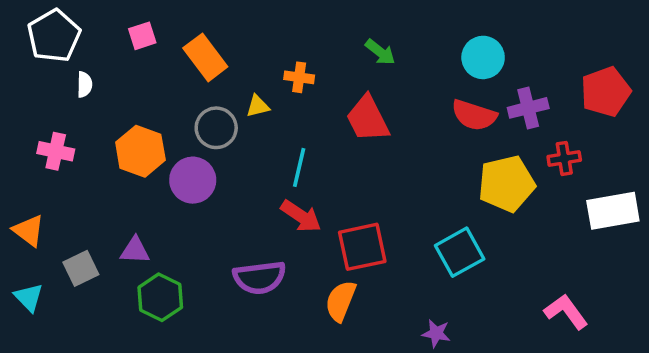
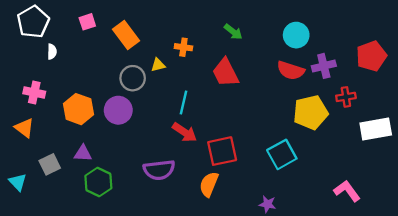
orange hexagon: (140, 151) -> (78, 109), moved
orange triangle: (29, 231) -> (24, 128), moved

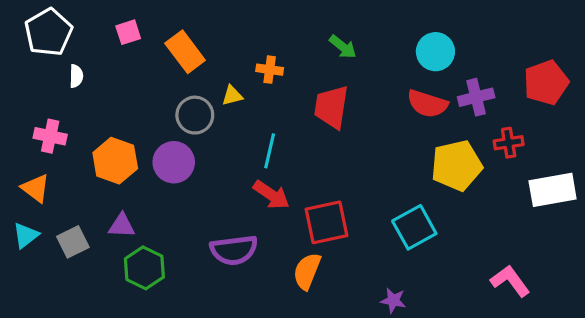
red trapezoid: (225, 73) -> (331, 107), turned 36
cyan triangle: (18, 182) -> (26, 235), moved, turned 36

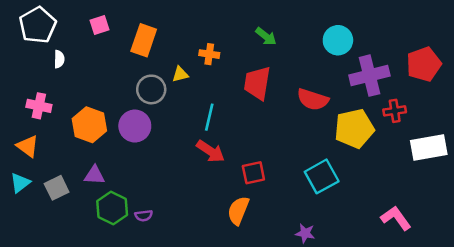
orange rectangle: (185, 52) -> (144, 40), turned 56
purple cross: (476, 97) -> (369, 76), size x1.4
red semicircle: (427, 104) -> (313, 100), moved
red square: (327, 222) -> (253, 173), size x0.7
purple semicircle: (234, 250) -> (144, 216), moved, size x0.5

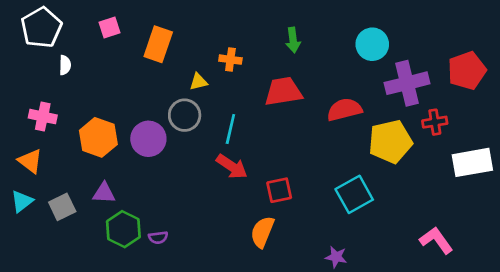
green arrow: (266, 36) -> (293, 40), turned 45
red trapezoid: (257, 83) -> (283, 91), turned 72
gray circle: (151, 89) -> (185, 115), moved
red semicircle: (313, 100) -> (344, 110), turned 148

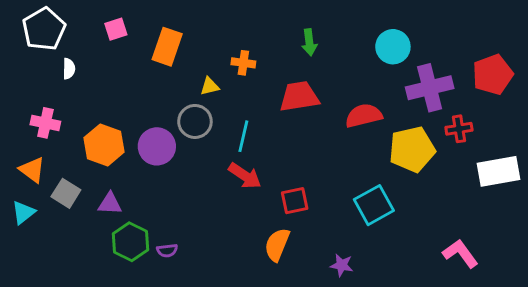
gray square: (62, 207) -> (66, 193), moved, turned -32
purple star: (336, 257) -> (342, 265), moved

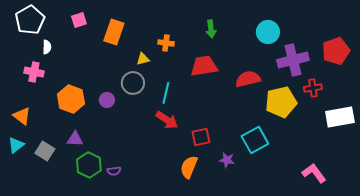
pink cross: (45, 123) -> (34, 72), moved
purple circle: (157, 146) -> (107, 100), size x0.6
gray square: (66, 193) -> (45, 151), moved
purple star: (342, 265) -> (227, 160), moved

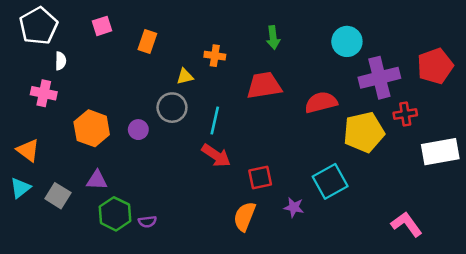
orange rectangle: (114, 32) -> (147, 41), size x0.7

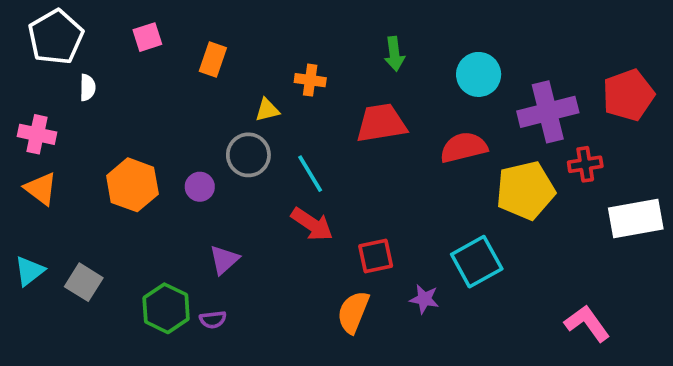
cyan circle: (347, 41) -> (479, 74), moved
pink cross: (44, 93) -> (37, 134), moved
cyan line: (215, 121) -> (310, 174), turned -44
orange triangle: (28, 150) -> (41, 189), moved
purple triangle: (97, 180) -> (224, 260), moved, turned -45

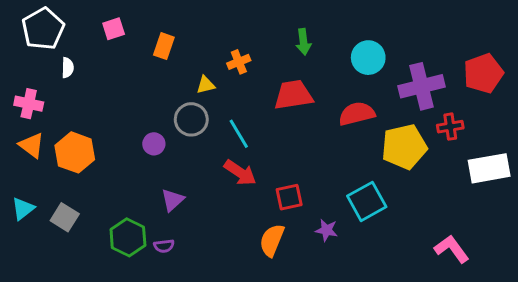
orange cross: (310, 80) -> (239, 62), turned -30
orange hexagon: (132, 185) -> (75, 152), moved

